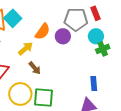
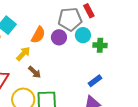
cyan circle: (96, 36) -> (83, 35), moved
green cross: (103, 49) -> (100, 45), turned 32
blue rectangle: (94, 83) -> (95, 81), turned 64

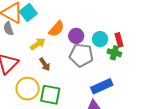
red rectangle: (89, 11) -> (119, 40), moved
gray pentagon: (70, 19) -> (81, 55), moved
blue rectangle: (95, 81) -> (102, 86), size x1.5

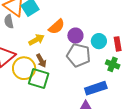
green cross: (114, 53) -> (113, 64), moved
yellow circle: (28, 89) -> (24, 68), moved
green square: (50, 95) -> (39, 79), moved

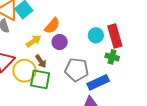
purple circle: (75, 36) -> (60, 42), moved
red rectangle: (118, 44) -> (115, 36), size x1.6
gray pentagon: (79, 55) -> (77, 70), moved

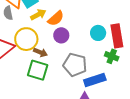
yellow arrow: (34, 41) -> (38, 15), moved
brown arrow: (41, 61) -> (40, 52), turned -40
yellow circle: (24, 71) -> (26, 39), moved

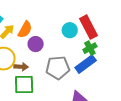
green cross: (112, 56) -> (90, 48), turned -32
blue rectangle: (95, 80) -> (86, 64), moved

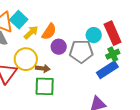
gray pentagon: (58, 68) -> (81, 51), moved

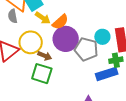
yellow arrow: (31, 32) -> (43, 18), turned 63
purple circle: (59, 47) -> (66, 39), size x1.6

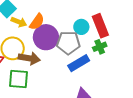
brown arrow: (45, 56) -> (29, 58), size x1.5
green square: (42, 74) -> (19, 79), moved
blue rectangle: (107, 74) -> (79, 63), moved

